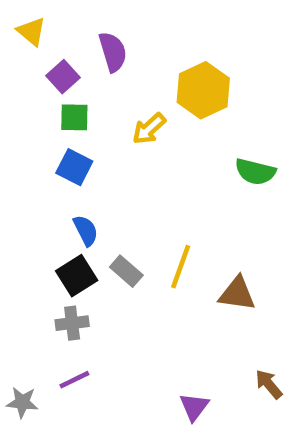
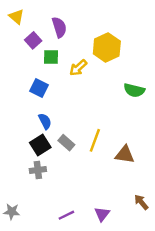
green square: (74, 117) -> (51, 57), moved
purple line: (74, 380) -> (66, 215), moved

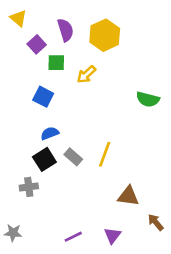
yellow hexagon: (107, 48) -> (105, 35), moved
blue semicircle: (45, 121) -> (50, 133), turned -84
brown triangle: (125, 155) -> (128, 196), moved
gray cross: (38, 170) -> (29, 187), moved

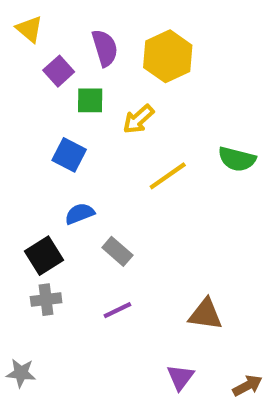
yellow line: (105, 154) -> (168, 176), moved, turned 35
black square: (44, 159) -> (44, 256), moved
brown arrow: (156, 222) -> (247, 386), moved, turned 102
purple line: (73, 237) -> (117, 310), moved

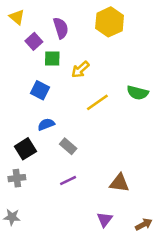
yellow hexagon: (168, 56) -> (110, 22), moved
gray cross: (46, 300) -> (17, 178), moved

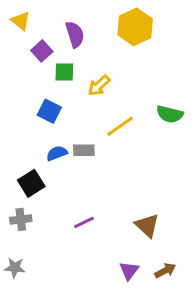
gray rectangle: (68, 146) -> (84, 150), moved, turned -42
brown triangle: (119, 183) -> (147, 225), turned 35
brown arrow: (144, 224) -> (165, 271), moved

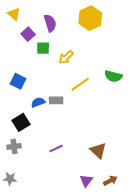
blue square: (49, 111) -> (18, 81), moved

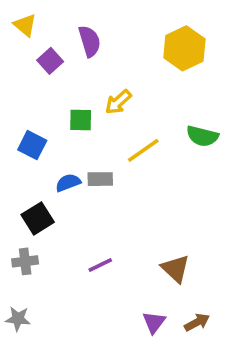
yellow hexagon: (90, 18) -> (184, 48), moved
green square: (43, 48) -> (81, 120), moved

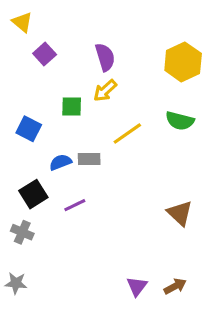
purple semicircle: (90, 41) -> (105, 57), moved
yellow hexagon: (184, 48) -> (183, 62), moved
gray cross: (25, 261) -> (22, 232), turned 30
purple line: (100, 265) -> (75, 205), moved
brown triangle: (175, 269) -> (180, 213), moved

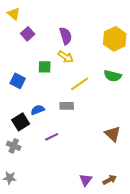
yellow arrow: (105, 91) -> (66, 57), turned -105
gray rectangle: (89, 159) -> (67, 106), moved
blue semicircle: (60, 162) -> (38, 110), moved
purple line: (75, 205) -> (52, 137), moved

